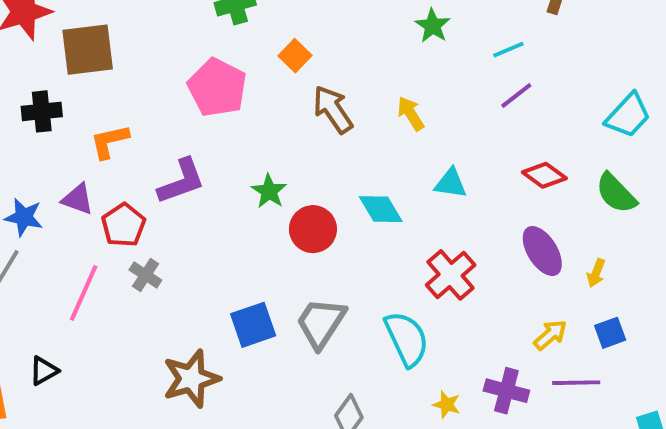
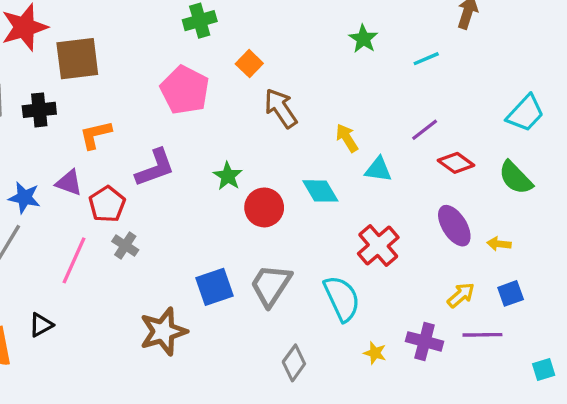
purple line: (516, 96) -> (425, 130), moved
yellow arrow: (411, 113) -> (347, 138), moved
yellow arrow: (596, 273) -> (499, 244), turned 75

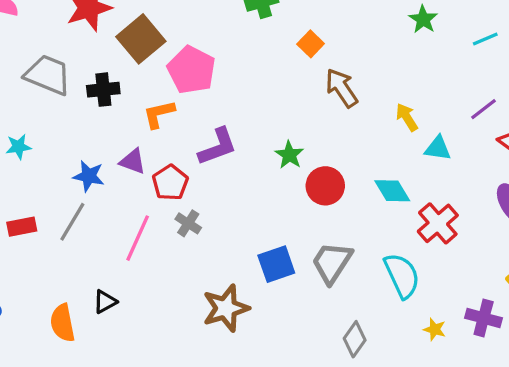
brown square: (77, 59) -> (141, 39), turned -33
pink pentagon: (185, 90) -> (191, 70), moved
cyan diamond: (320, 191) -> (392, 191), moved

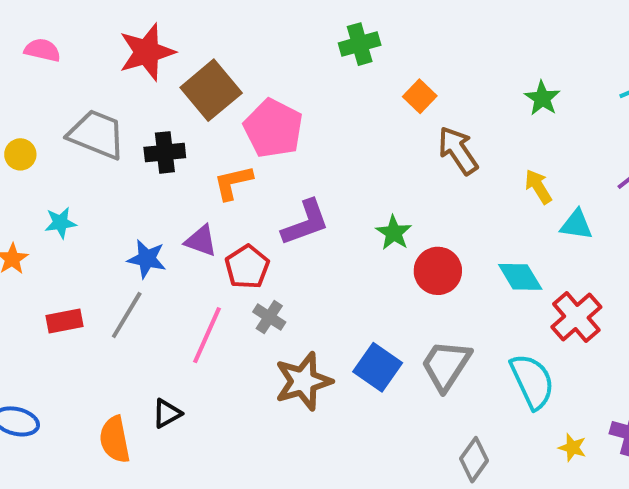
green star: (423, 19) -> (542, 98), moved
blue square: (276, 264) -> (378, 367), turned -36
brown star: (226, 308) -> (303, 381), moved

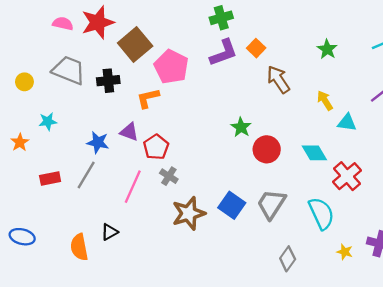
pink semicircle: (42, 50) -> (63, 24), moved
purple L-shape: (305, 223) -> (224, 53), moved

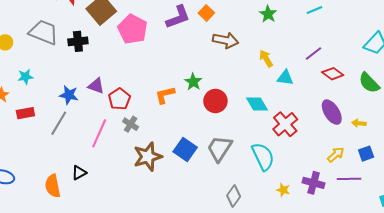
brown arrow: (278, 79) -> (226, 40), turned 135
orange L-shape: (148, 98) -> (165, 95), moved
red rectangle: (50, 178) -> (25, 113), moved

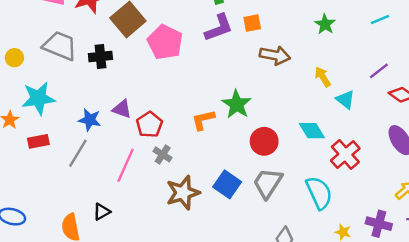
orange square: (206, 13) -> (252, 23), turned 35
cyan star: (25, 77) -> (38, 98), size x1.8
cyan triangle: (285, 78) -> (345, 99), turned 30
green star: (193, 82) -> (237, 104), size x1.4
red circle: (215, 101) -> (264, 141), moved

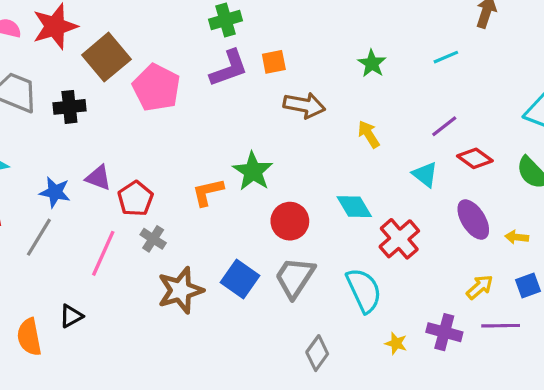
cyan triangle: (345, 99) -> (425, 174), moved

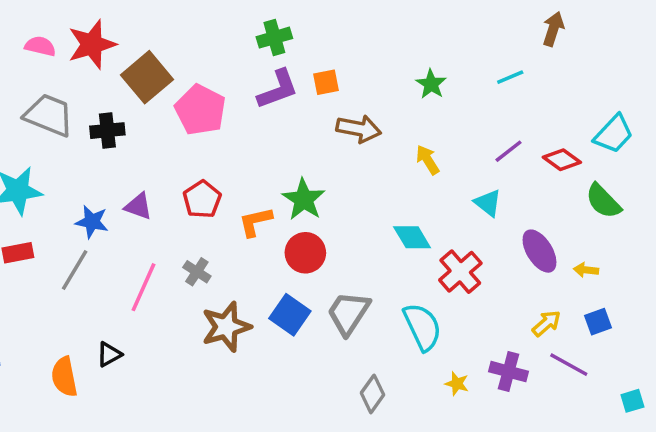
red diamond: (475, 158) -> (562, 160), moved
red pentagon: (135, 199) -> (202, 199), moved
red circle: (290, 221) -> (305, 253), moved
purple line: (501, 326) -> (569, 365), turned 30

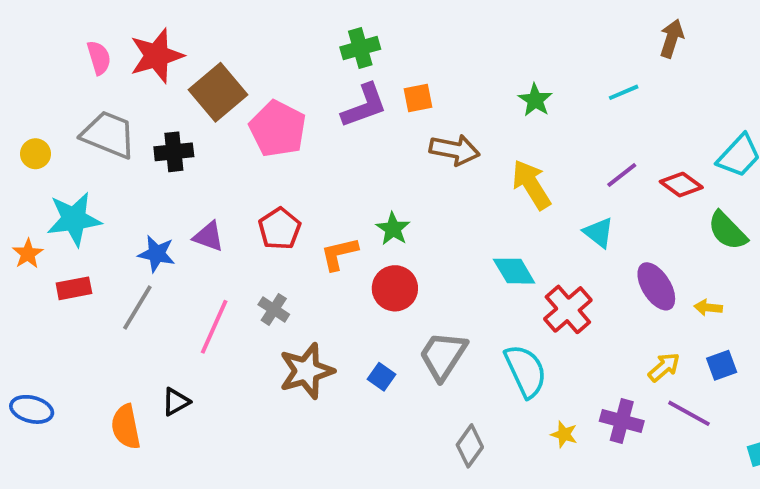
pink semicircle: (40, 46) -> (99, 58), turned 60
yellow arrow: (428, 160) -> (531, 185), size x1.5
green star: (304, 199) -> (393, 229), size x0.7
blue square: (290, 315) -> (381, 377), moved, size x0.6

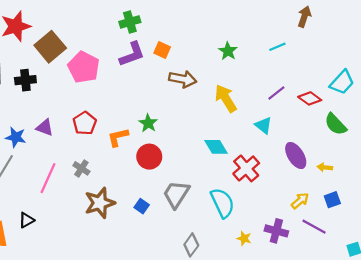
orange square: (418, 98) -> (162, 50), turned 35

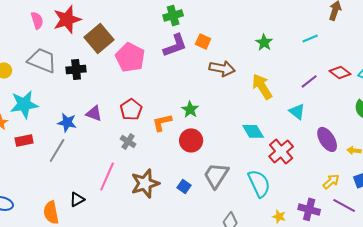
red diamond: (310, 98) -> (340, 72), moved
gray cross: (81, 168) -> (128, 141), moved
pink line: (48, 178) -> (107, 176), moved

